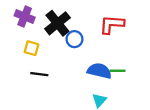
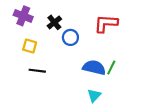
black cross: (57, 23) -> (54, 22), size x0.6
green line: (117, 71) -> (111, 67), turned -64

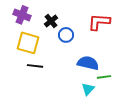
yellow square: (30, 46) -> (28, 43), size x1.6
green line: (111, 67) -> (104, 77), moved, turned 56

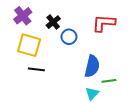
purple cross: (22, 15) -> (23, 16), turned 30
blue semicircle: (88, 63) -> (92, 66), turned 90

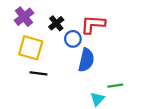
red L-shape: (104, 23) -> (93, 24), moved
blue semicircle: (92, 66) -> (86, 60), moved

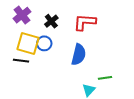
blue circle: (73, 39) -> (44, 43), moved
black line: (38, 73) -> (21, 61), moved

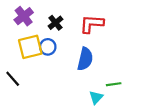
yellow square: (28, 43) -> (30, 47), turned -30
black line: (21, 61) -> (13, 79), moved, turned 42

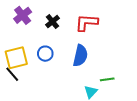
yellow square: (30, 47) -> (16, 58), moved
blue circle: (48, 47) -> (45, 54), moved

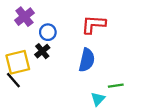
black cross: (52, 22) -> (42, 51), moved
blue circle: (45, 54) -> (48, 32), moved

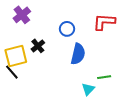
red L-shape: (93, 24) -> (104, 22), moved
blue circle: (48, 32) -> (67, 29), moved

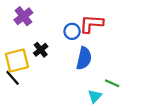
red L-shape: (104, 22) -> (91, 24), moved
green line: (104, 77) -> (112, 83), turned 32

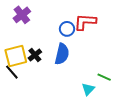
black cross: (41, 50) -> (35, 55), moved
blue semicircle: (84, 58) -> (62, 54), moved

